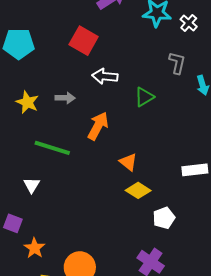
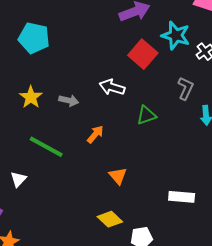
red square: (84, 41) -> (143, 54), moved
orange arrow: (98, 126) -> (95, 134), size x0.7
yellow diamond: (138, 190) -> (110, 219), moved

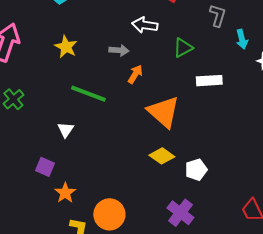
gray arrow: (69, 100) -> (119, 50), moved
orange triangle: (118, 176) -> (164, 112), size x1.8
white rectangle: (182, 197) -> (209, 81), moved

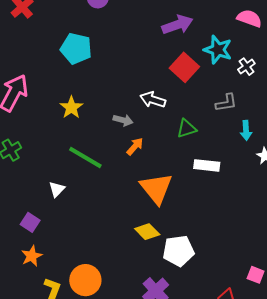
gray L-shape: (218, 15) -> (226, 103), turned 55
white pentagon: (196, 170) -> (178, 251), size x1.4
orange star: (65, 193) -> (32, 256), moved

